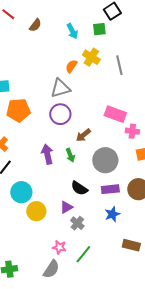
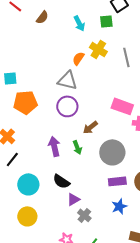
gray triangle: (60, 88) -> (67, 80), turned 30
black semicircle: (79, 188) -> (61, 181), moved
yellow circle: (36, 211) -> (27, 216), moved

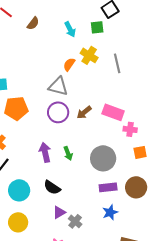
brown arrow: (90, 127) -> (84, 112), moved
purple triangle: (73, 199) -> (59, 212), moved

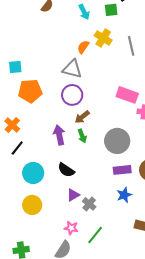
brown arrow: (84, 112) -> (82, 117), moved

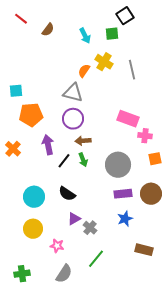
brown arrow: (82, 117) -> (83, 141), turned 35
purple arrow: (59, 135) -> (48, 145), moved
black line: (17, 148) -> (64, 161), moved
pink star: (71, 228) -> (57, 246), moved

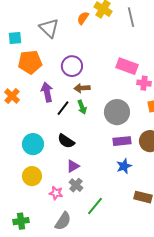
gray triangle: (73, 93) -> (49, 28), moved, turned 30
gray cross: (90, 228) -> (76, 185), moved

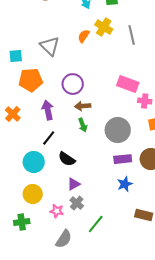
black line: (63, 108) -> (49, 138), moved
green cross: (21, 221) -> (22, 222), moved

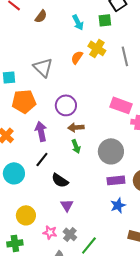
cyan circle: (34, 162) -> (14, 173), moved
purple triangle: (74, 184) -> (67, 205), turned -32
gray cross: (77, 203) -> (70, 234), moved

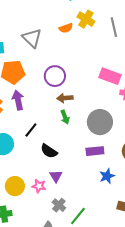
orange semicircle: (77, 57) -> (66, 28), turned -144
purple arrow: (41, 131) -> (18, 100), moved
purple rectangle: (116, 180) -> (95, 151), moved
pink star: (50, 232) -> (39, 186), moved

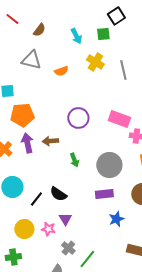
orange semicircle: (66, 28) -> (61, 71), moved
gray triangle: (32, 38) -> (31, 60), moved, turned -30
purple circle: (55, 76) -> (78, 118), moved
brown arrow: (65, 98) -> (50, 141), moved
black line: (31, 130) -> (36, 199), moved

